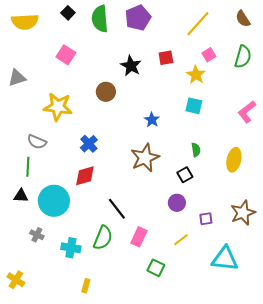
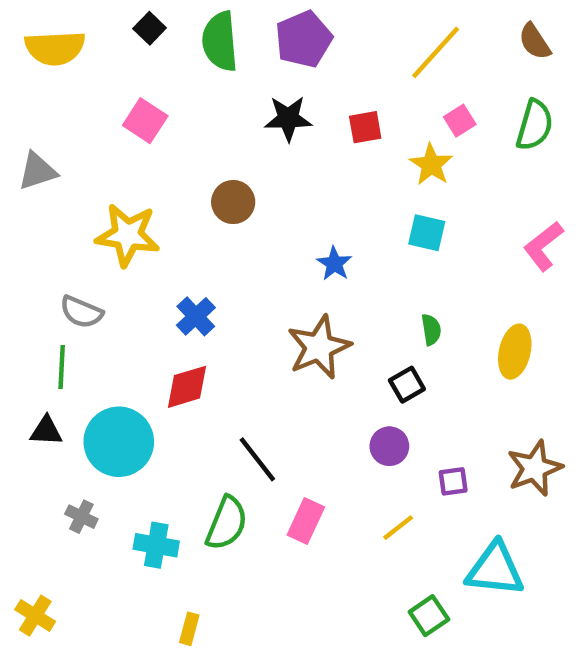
black star: (131, 66) -> (288, 118), moved, turned -30
green square: (156, 268) -> (429, 616), moved, turned 30

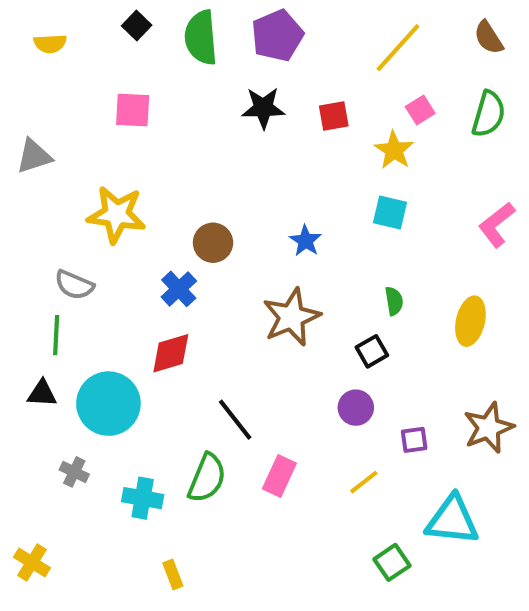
yellow semicircle: (55, 48) -> (50, 44), size x0.6
pink square: (145, 121) -> (133, 110), turned -30
brown circle: (233, 202) -> (213, 243), moved
yellow rectangle: (189, 629) -> (173, 575), turned -36

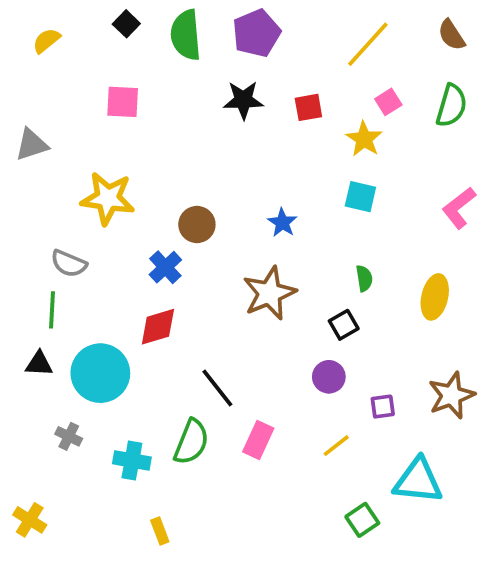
yellow semicircle: (50, 44) -> (46, 41), turned 144

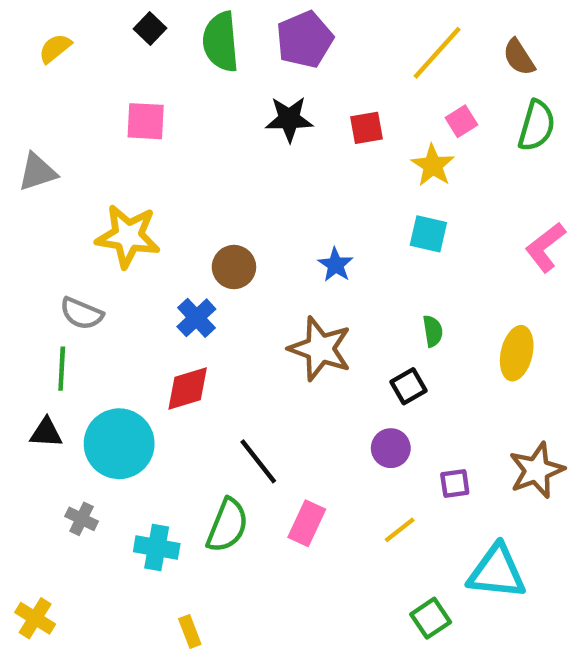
brown semicircle: (451, 35) -> (519, 57), moved
brown star: (269, 293) -> (320, 349), turned -30

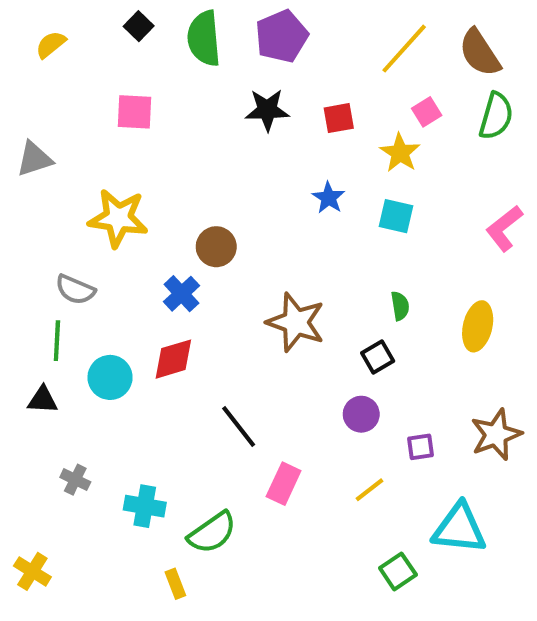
brown semicircle: (519, 57) -> (480, 53), size x1.4
blue star: (336, 265) -> (329, 198), moved
cyan circle: (119, 444) -> (110, 377), moved, size x0.7
green semicircle: (227, 525) -> (212, 533), moved, turned 33

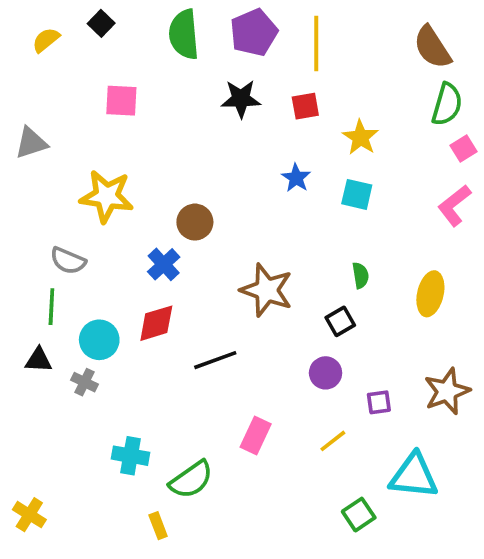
black square: (139, 26) -> (101, 23), moved
yellow line: (404, 49) -> (316, 44), moved, turned -42
pink square: (427, 112) -> (464, 148), moved
black line: (239, 426) -> (215, 360), moved, turned -72
gray cross: (75, 480) -> (85, 382), moved

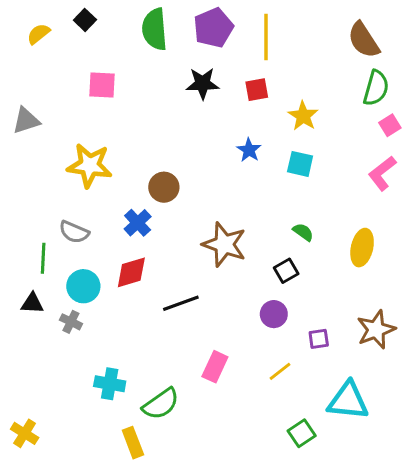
gray semicircle: (68, 261) -> (74, 232), moved
green semicircle: (360, 275) -> (303, 232), turned -45
yellow rectangle: (158, 526) -> (133, 443), size x1.4

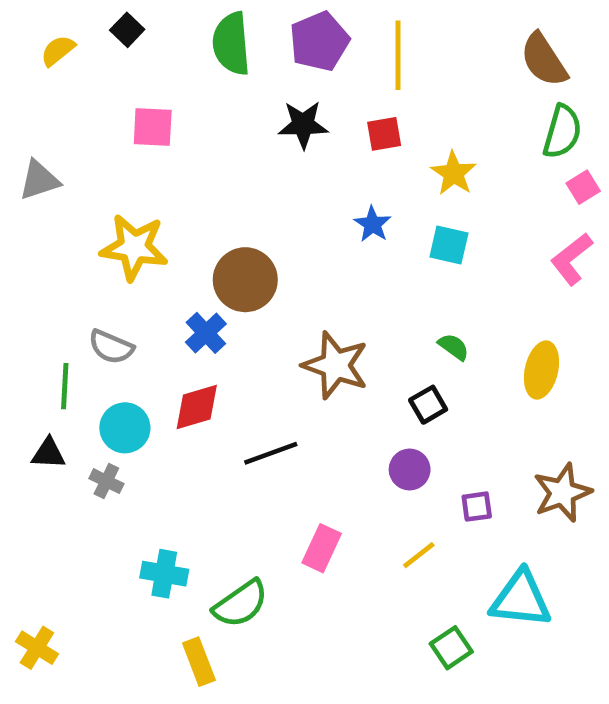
brown circle: (164, 187) -> (245, 280), size x1.4

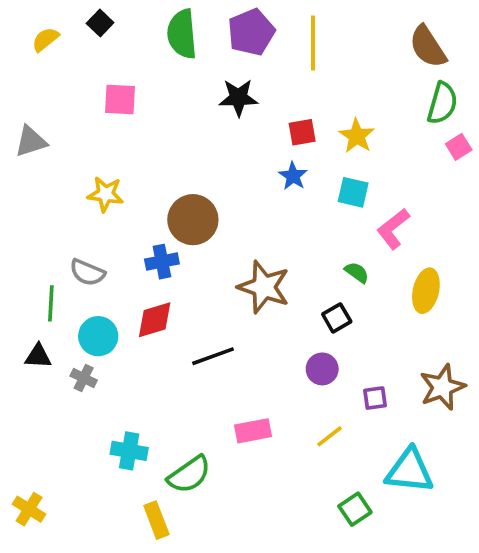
red square: (384, 134) -> (302, 132), moved
yellow star: (134, 247) -> (105, 194), size x0.7
pink L-shape: (572, 259) -> (393, 229), moved
blue cross: (206, 333) -> (162, 262), turned 32
pink rectangle: (322, 548) -> (253, 431), turned 54

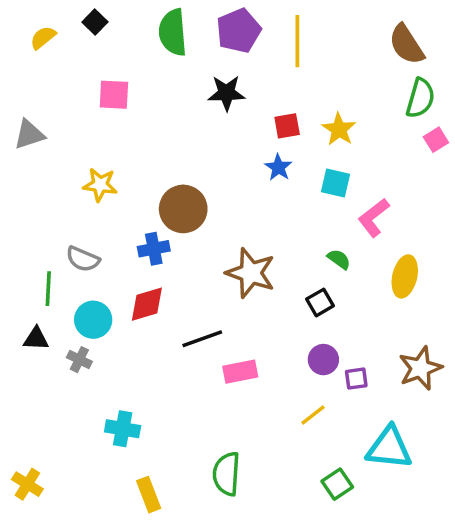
purple circle: (322, 369) -> (323, 360), moved
pink rectangle: (253, 431) -> (240, 372), moved
green semicircle: (189, 475) -> (226, 474), moved, turned 129

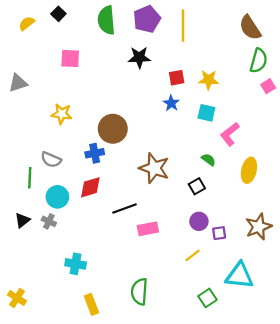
yellow star: (339, 129) -> (209, 80), turned -30
black triangle: (36, 339) -> (22, 220), moved, turned -42

